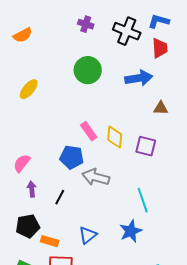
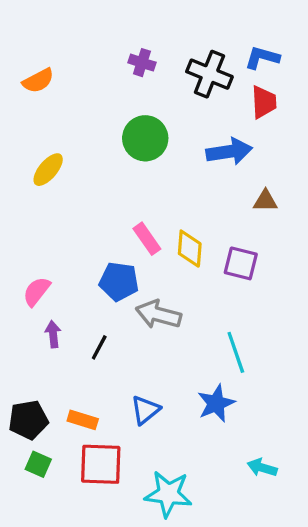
black pentagon: (28, 226) -> (28, 420), moved

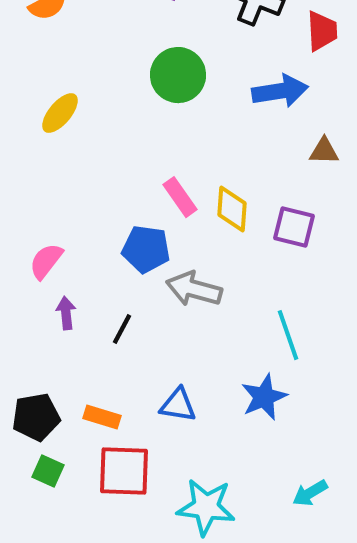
blue triangle: (145, 410) -> (178, 405), turned 48
cyan arrow: (262, 468) -> (310, 493), moved, turned -48

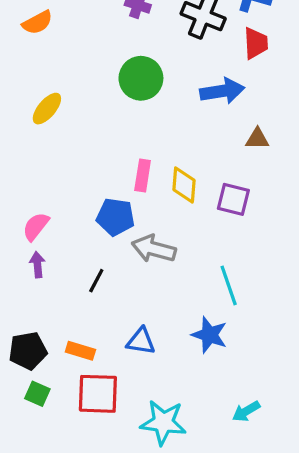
pink rectangle: (180, 197) -> (143, 175), turned 44
purple arrow: (66, 313) -> (37, 265), moved
blue star: (264, 397) -> (209, 335), turned -30

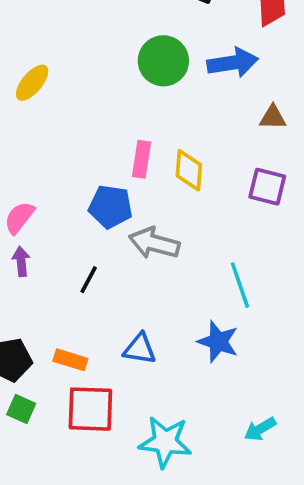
green circle: (141, 78) -> (163, 61), moved
purple square: (233, 199) -> (267, 187), moved

